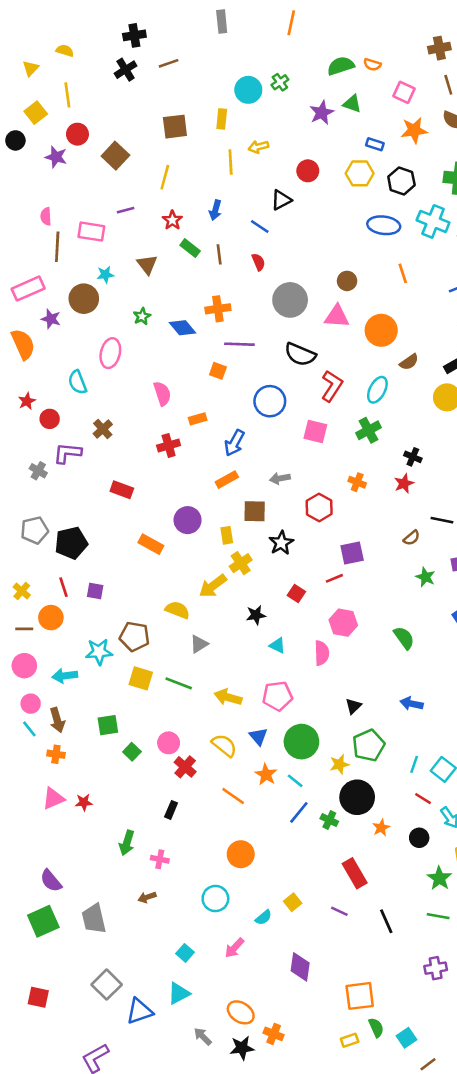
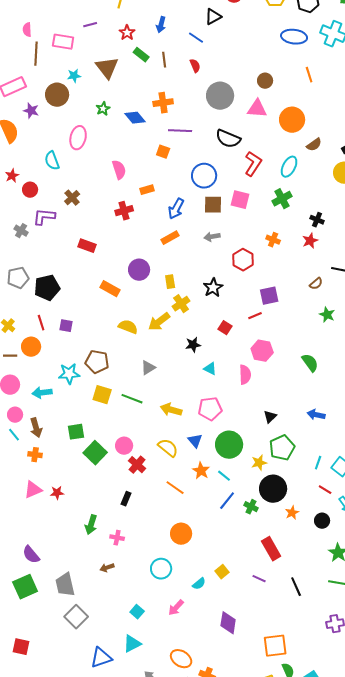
brown triangle: (147, 264) -> (107, 68), size x1.4
brown square: (255, 511) -> (213, 205), moved
yellow semicircle: (177, 610) -> (128, 327), moved
green square: (132, 752) -> (95, 453), size x1.6
gray square: (107, 985) -> (76, 617), moved

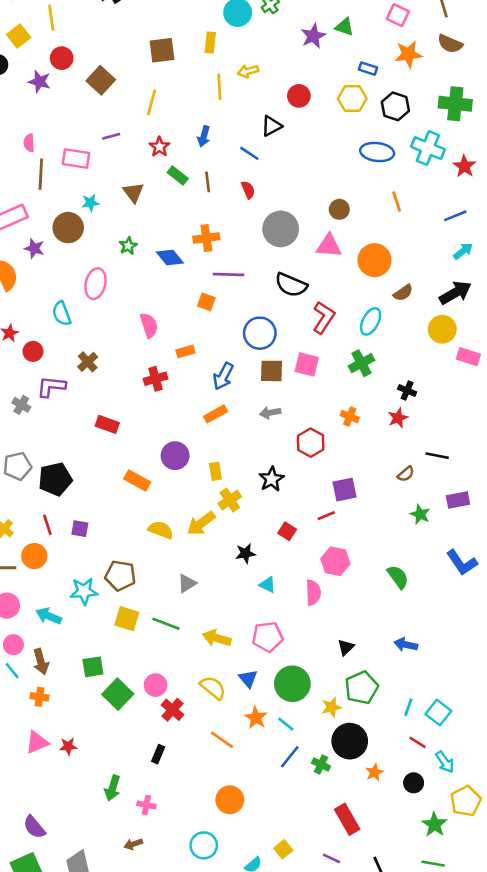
brown triangle: (107, 68) -> (133, 192), size x0.7
cyan arrow: (42, 393) -> (49, 616), turned 30

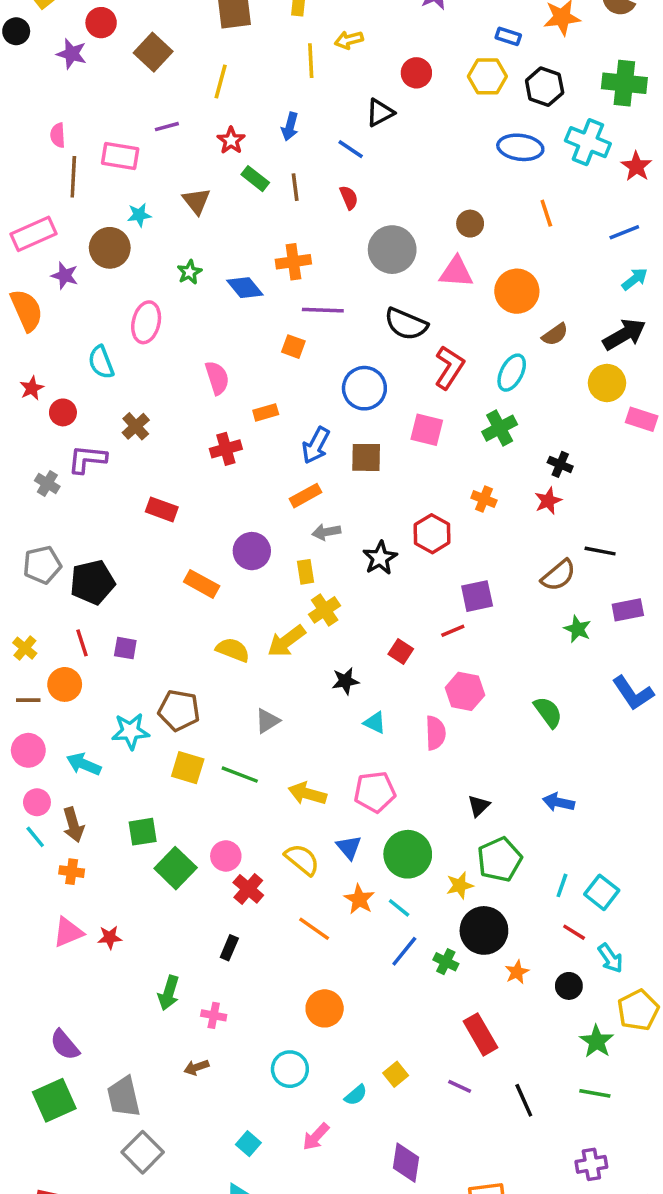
brown square: (272, 371) -> (366, 457), moved
gray arrow: (270, 413) -> (326, 532), moved
brown semicircle: (406, 474) -> (558, 575), size x1.5
black star: (272, 479) -> (380, 558), moved

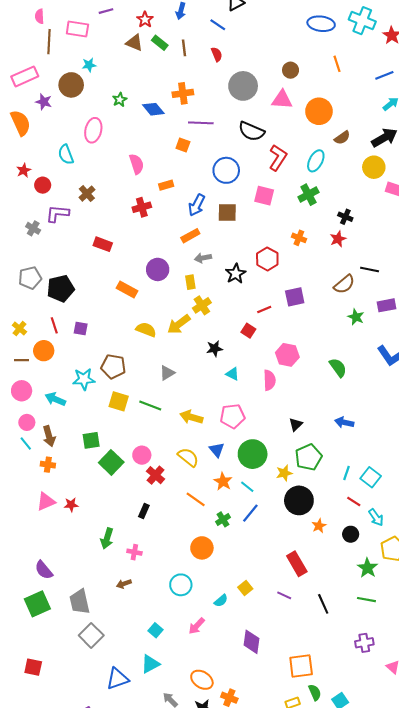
brown triangle: (196, 201) -> (134, 43), moved, turned -30
red line: (453, 631) -> (264, 310), moved
green cross: (446, 962) -> (223, 519), moved, turned 32

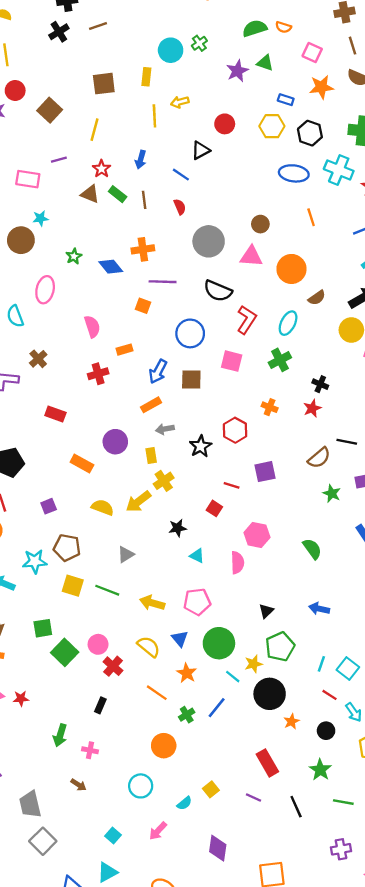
red line: (264, 310) -> (232, 485), turned 40
purple square: (81, 329) -> (49, 506), moved, turned -32
cyan line: (247, 487) -> (233, 677), moved
green star: (368, 568) -> (320, 770), moved
brown arrow: (124, 584) -> (78, 785), turned -128

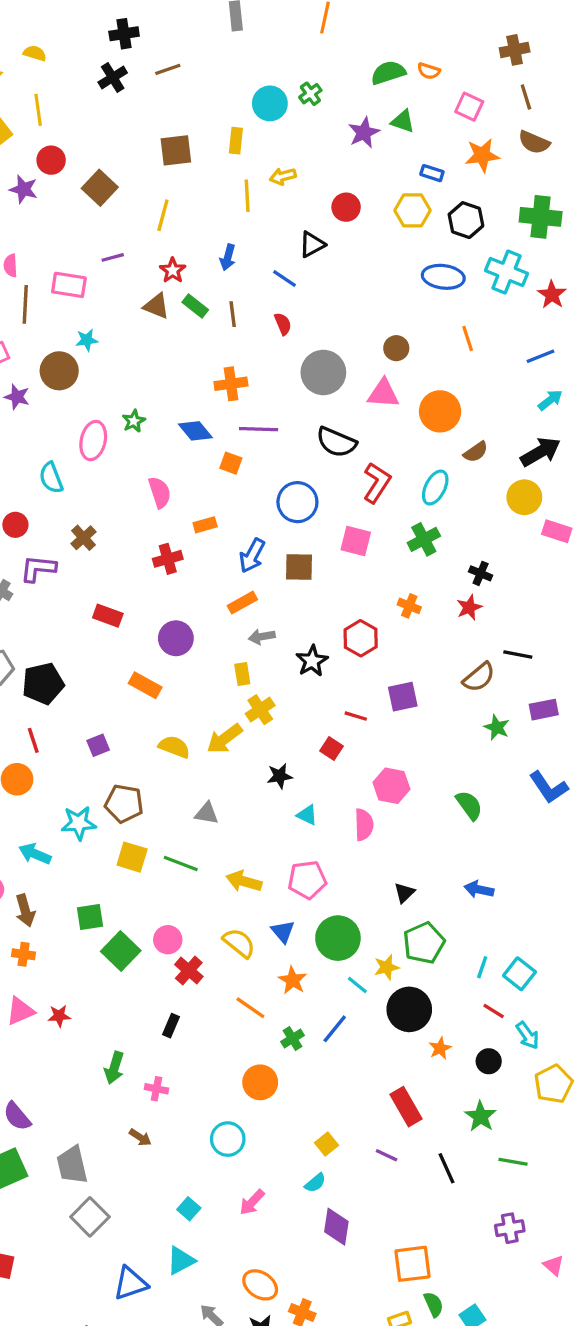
green star: (74, 256) -> (134, 421), moved
blue diamond: (111, 267) -> (195, 431), moved
purple circle: (115, 442) -> (176, 638), moved
gray triangle: (126, 555) -> (207, 813), turned 42
cyan semicircle: (184, 803) -> (315, 1183), moved

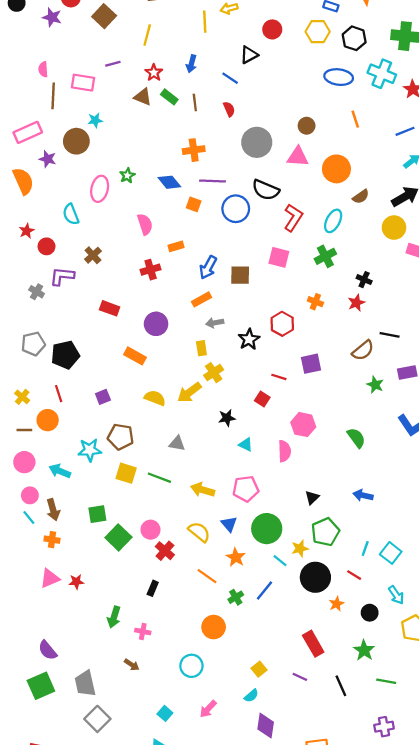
blue circle: (297, 502) -> (236, 209), moved
red line: (494, 1011) -> (354, 575), moved

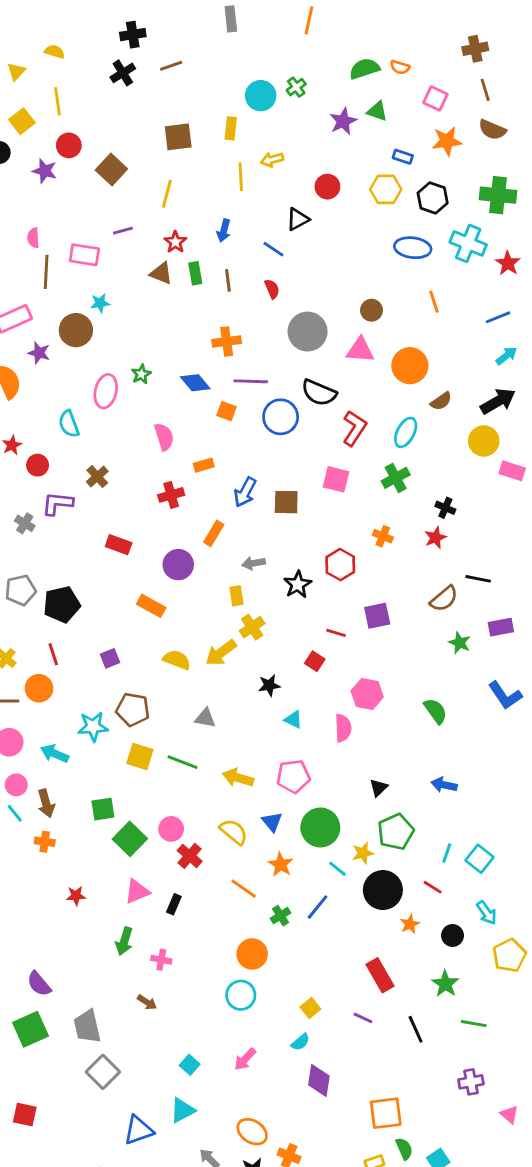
green rectangle: (169, 97) -> (195, 273), turned 42
orange rectangle: (201, 299) -> (214, 533), moved, turned -30
pink triangle: (50, 578) -> (137, 891), moved
cyan circle: (191, 666) -> (241, 995), moved

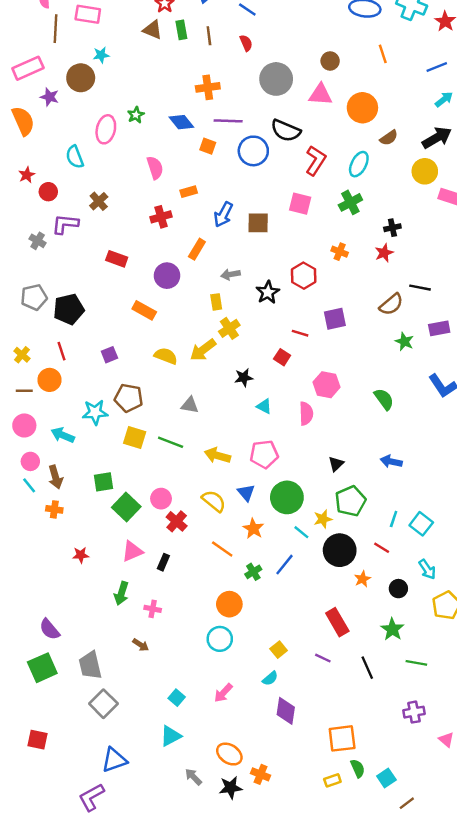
black cross: (445, 508) -> (392, 228), turned -35
blue triangle: (138, 1130) -> (114, 760), moved

